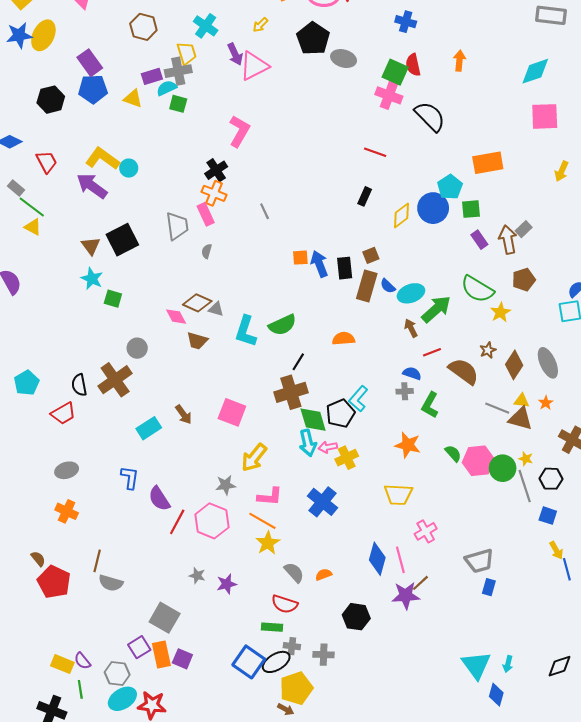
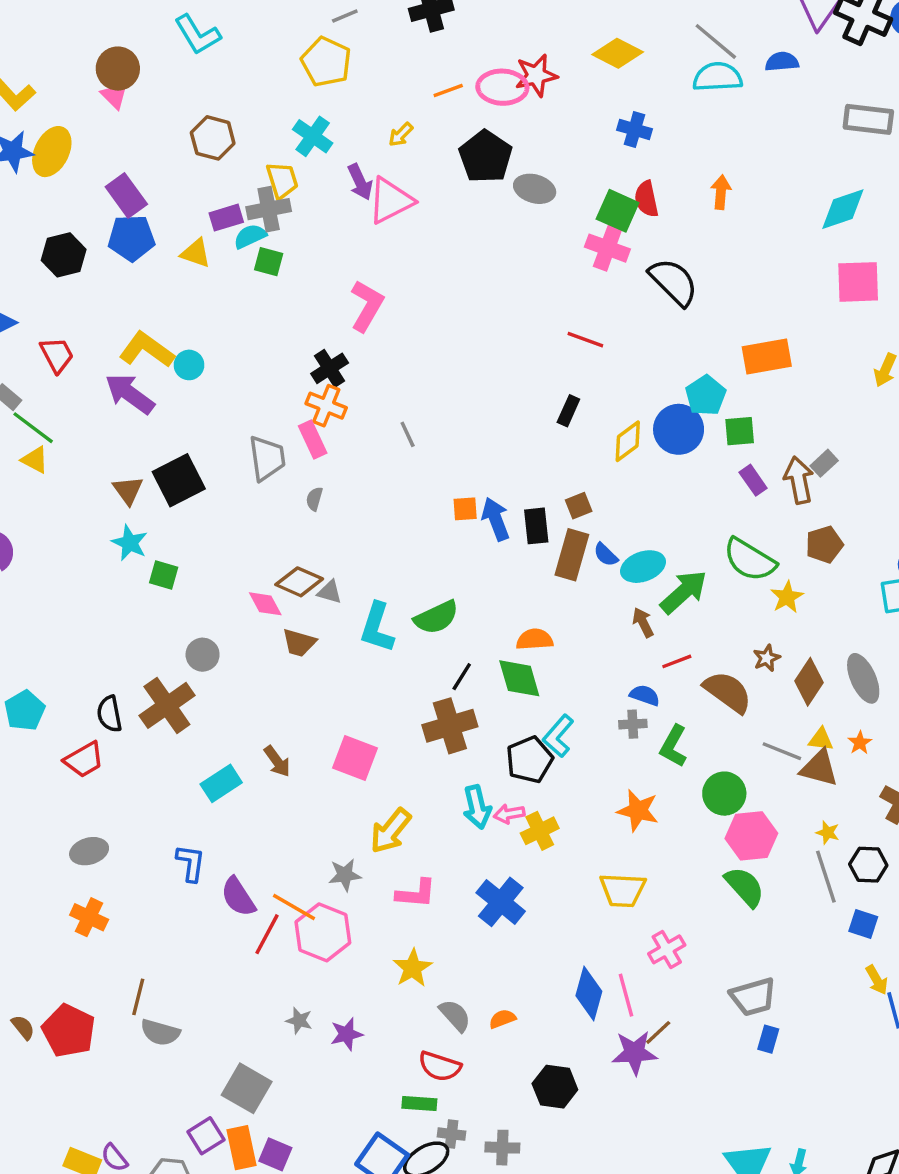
green diamond: (313, 420) -> (519, 678), moved
green semicircle: (453, 453) -> (745, 887), moved, size x1.5
green circle: (503, 468) -> (724, 794), moved
orange line: (262, 521) -> (294, 907), moved
brown semicircle: (38, 559) -> (23, 1027), moved

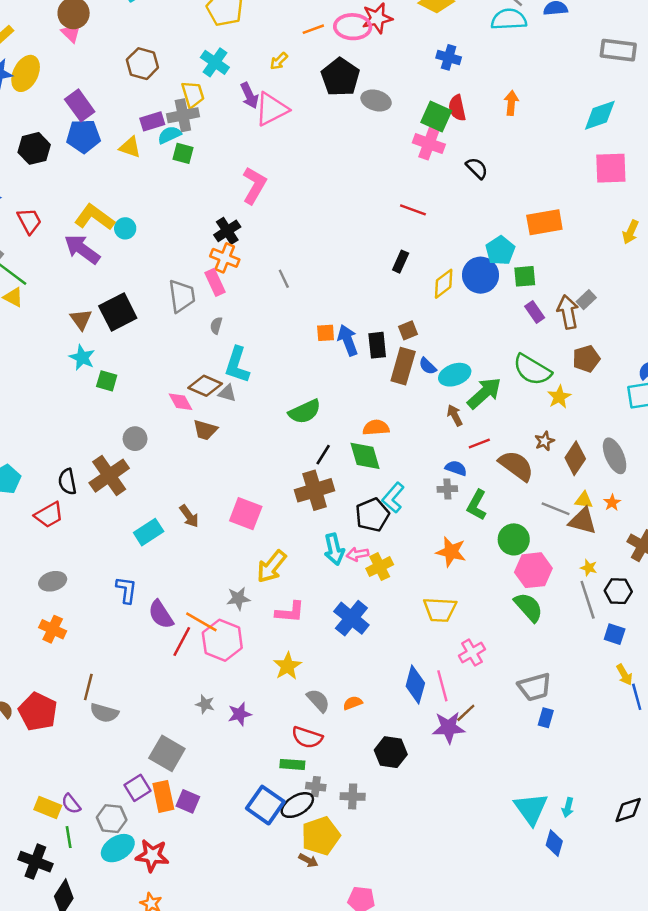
black semicircle: (673, 282) -> (477, 168), size x0.6
cyan L-shape: (377, 628) -> (237, 365), moved

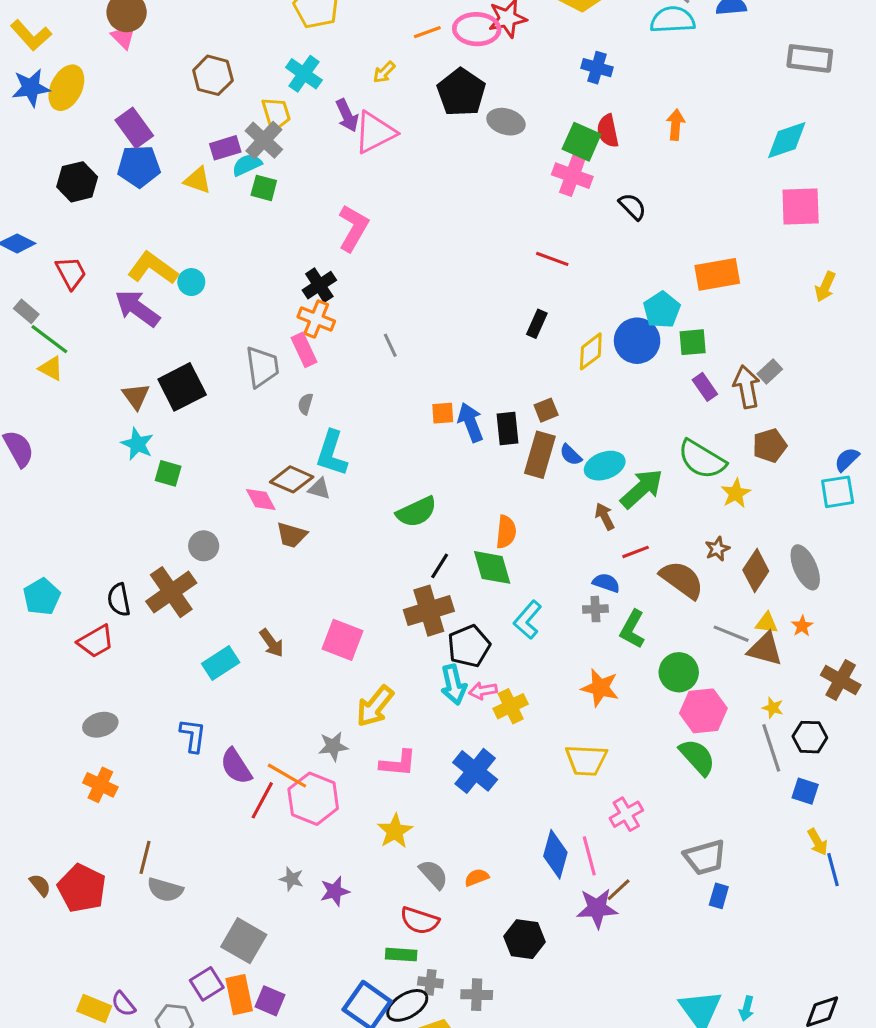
gray cross: (183, 115) -> (264, 140), turned -36
orange semicircle: (376, 428) -> (506, 532), turned 100
black pentagon: (372, 515) -> (469, 646), moved

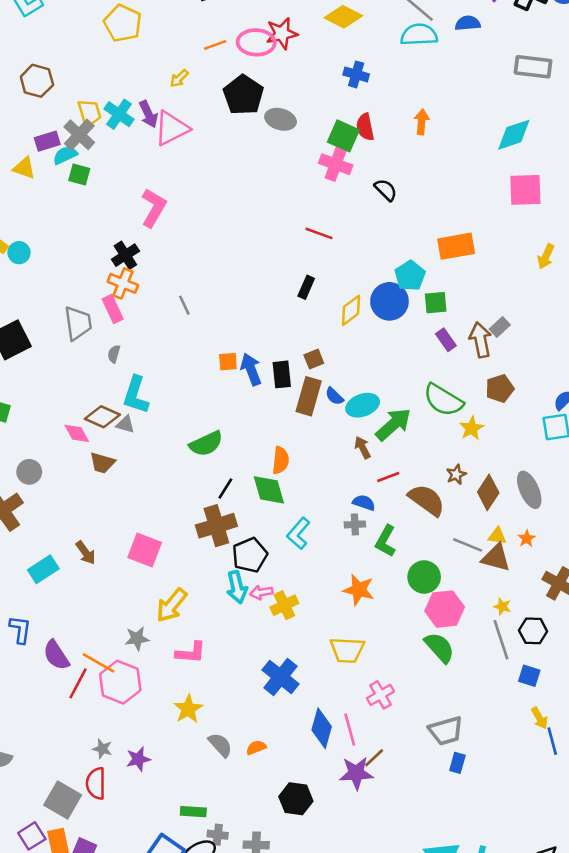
cyan cross: (304, 74) -> (119, 114), moved
blue cross: (475, 771) -> (281, 677), moved
red semicircle: (420, 921) -> (96, 783), moved, turned 72

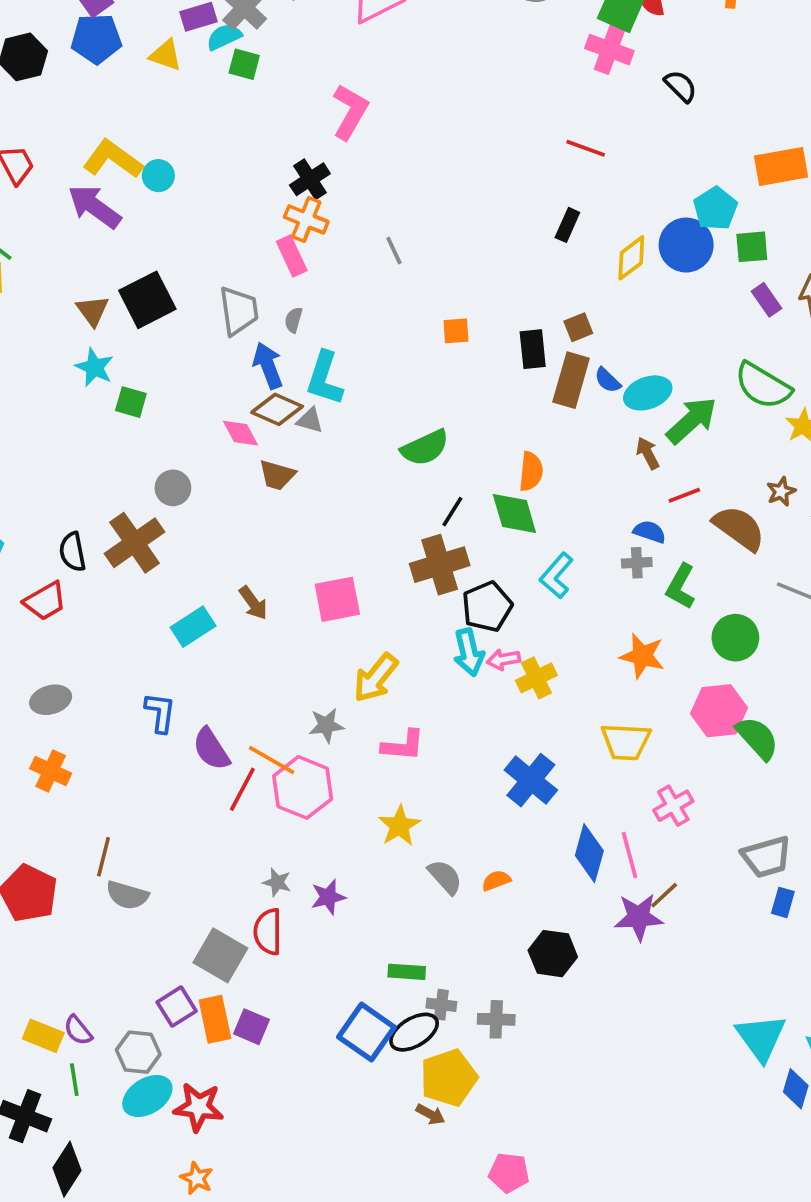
gray trapezoid: (78, 323) -> (239, 311), moved
blue arrow: (251, 369) -> (268, 366), moved
pink square: (145, 550) -> (337, 599), turned -32
pink hexagon: (445, 609) -> (719, 711), moved

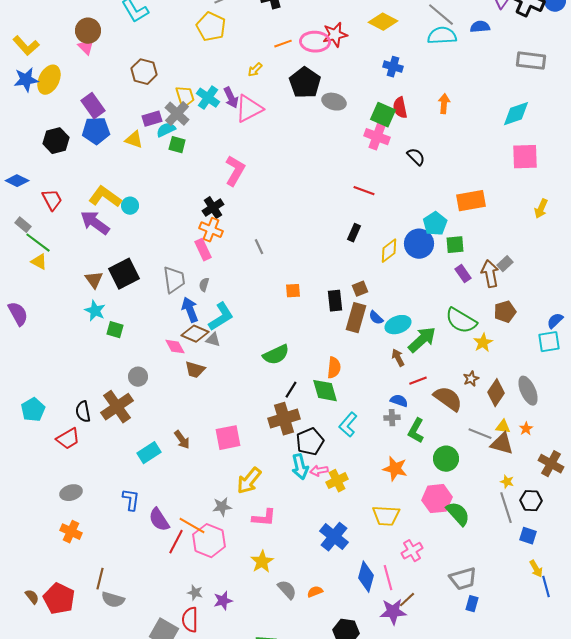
cyan L-shape: (325, 378) -> (221, 317), turned -140

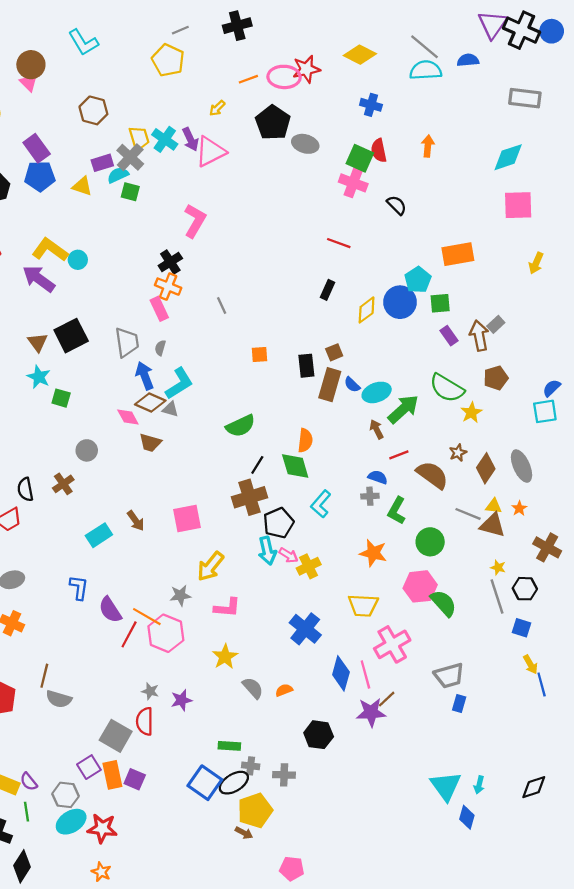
brown cross: (117, 407) -> (63, 484), size x0.6
pink arrow: (319, 471) -> (288, 555), turned -138
pink cross: (412, 551) -> (392, 644), size x1.5

